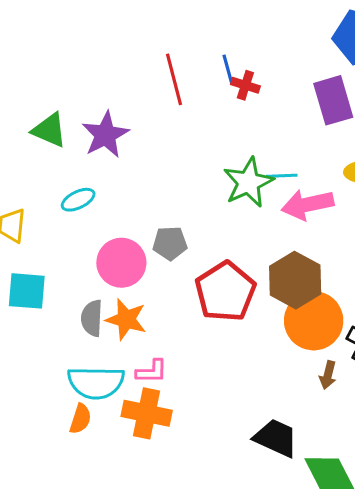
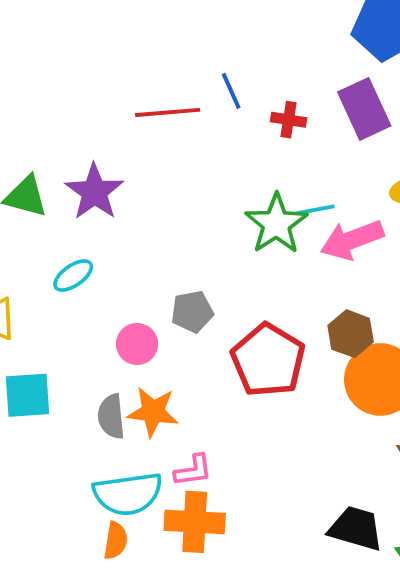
red line: (174, 79) -> (168, 112), turned -72
red cross: (245, 85) -> (289, 120), moved
pink circle: (121, 263) -> (137, 344), size x0.7
brown hexagon: (295, 280) -> (351, 334), size x0.7

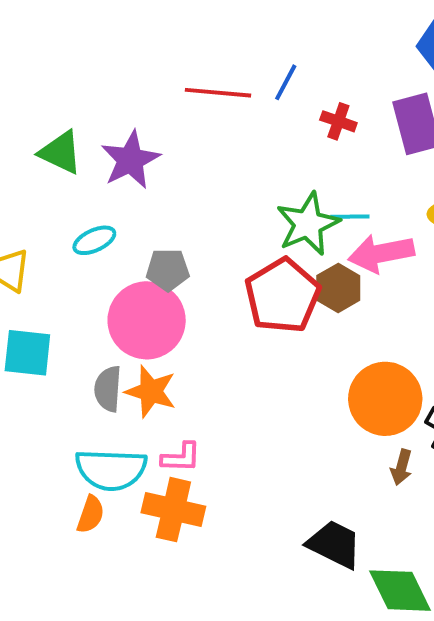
blue line: (231, 91) -> (286, 82), turned 42
gray pentagon: (192, 312) -> (168, 270), moved
brown hexagon: (351, 334) -> (338, 288), moved
pink circle: (137, 344) -> (147, 320), size x1.8
red pentagon: (268, 360) -> (283, 296), moved

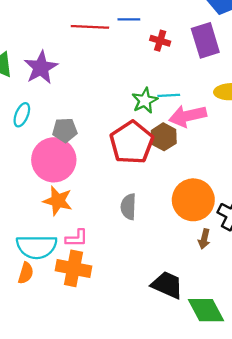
blue line: (286, 82) -> (129, 19), turned 65
green star: (308, 224) -> (145, 101), size x0.7
cyan ellipse: (94, 240) -> (22, 115), turned -40
gray semicircle: (108, 389) -> (128, 207), moved

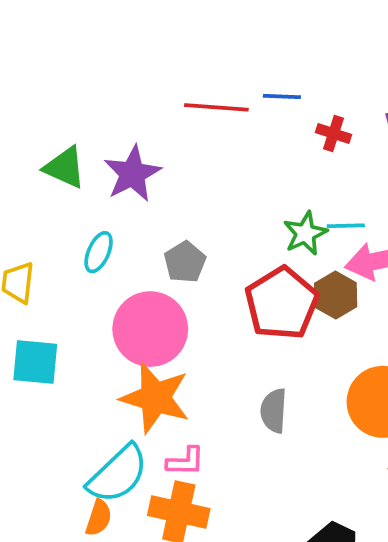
gray pentagon: (65, 130) -> (185, 262), moved, turned -30
orange star: (58, 201) -> (155, 398), size x1.4
cyan semicircle: (37, 247) -> (118, 474), turned -45

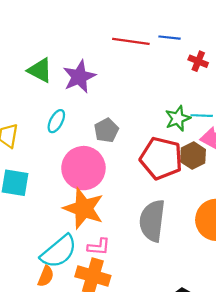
red pentagon: (282, 303) -> (161, 158), turned -30
gray semicircle: (274, 411) -> (152, 221), size x1.6

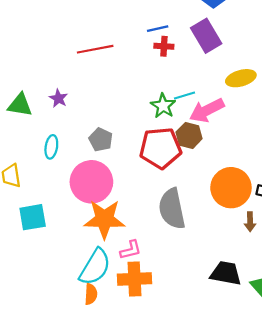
blue line: (170, 38) -> (158, 29), moved
purple star: (79, 77) -> (58, 98), size x0.6

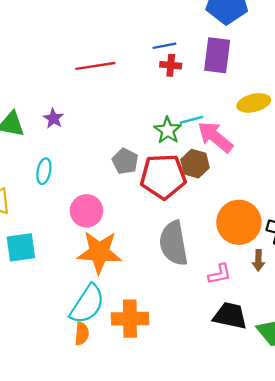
purple rectangle: (206, 36) -> (217, 55), turned 36
pink arrow: (207, 110) -> (215, 137), turned 64
gray pentagon: (101, 140) -> (125, 161), moved
pink circle: (91, 182) -> (86, 211), size x0.7
pink L-shape: (131, 250) -> (220, 274), moved

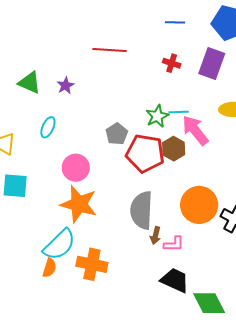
blue line: (164, 46) -> (175, 22), moved
brown arrow: (258, 260) -> (155, 235), moved

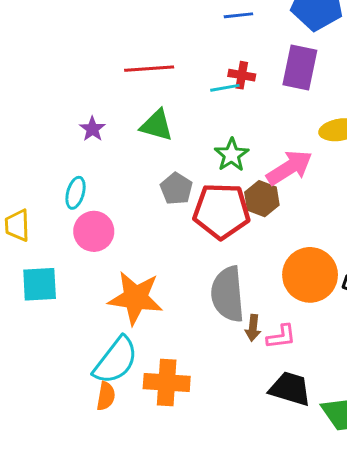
green triangle: (30, 83) -> (157, 125), moved
cyan line: (179, 112) -> (225, 88), moved
pink arrow: (195, 130) -> (289, 168), turned 104
pink circle: (76, 168) -> (94, 231), moved

